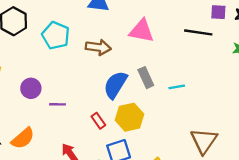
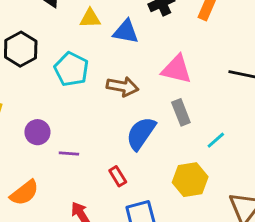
gray rectangle: (146, 78) -> (181, 112), moved
cyan line: (177, 87) -> (216, 140), turned -35
yellow hexagon: (130, 117) -> (190, 180), moved

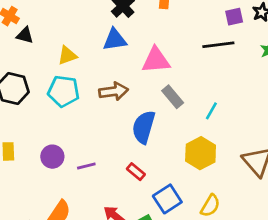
yellow triangle: (90, 18) -> (67, 55), moved
blue triangle: (126, 32) -> (115, 40), moved

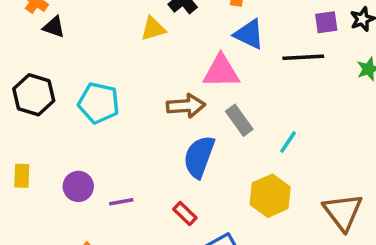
blue triangle: (115, 40) -> (249, 34), moved, turned 30
yellow triangle: (67, 55) -> (153, 29), moved
brown arrow: (114, 91) -> (186, 106), moved

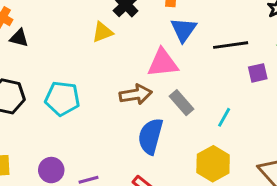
purple square: (326, 22) -> (258, 73), moved
blue triangle: (249, 34) -> (183, 30), turned 44

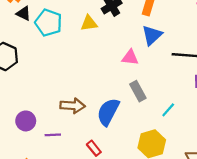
pink triangle: (163, 63) -> (130, 57), size x0.7
brown arrow: (136, 94) -> (73, 106), moved
cyan pentagon: (62, 98) -> (48, 23), moved

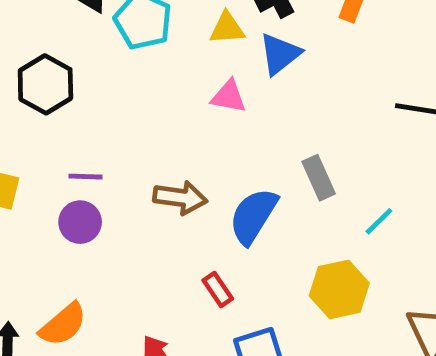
blue triangle: (152, 35) -> (280, 54), moved
pink triangle: (130, 57) -> (229, 96), moved
purple line: (53, 135) -> (85, 177), moved

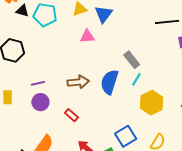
cyan line: (379, 221) -> (136, 79), moved
red rectangle: (218, 290) -> (71, 115), moved

